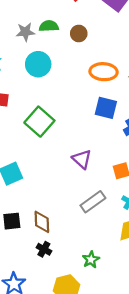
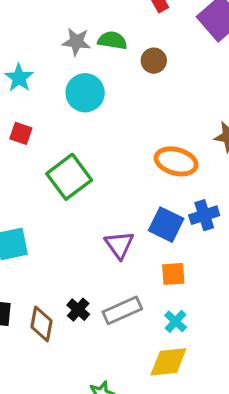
orange ellipse: (104, 72) -> (176, 161), moved
blue square: (106, 108) -> (166, 225), moved
black cross: (44, 249) -> (78, 310), moved

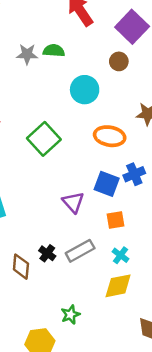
brown circle: (154, 61) -> (119, 61), moved
cyan circle: (85, 93) -> (85, 90), moved
green square: (69, 177) -> (44, 139), moved

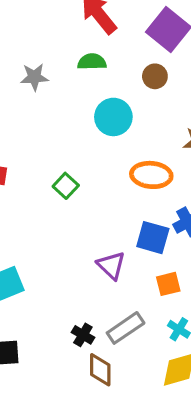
green semicircle: (54, 51) -> (92, 62), moved
green square: (44, 139) -> (66, 186), size x0.6
brown diamond: (21, 267) -> (100, 370), moved

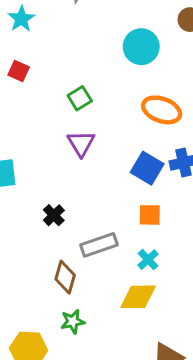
purple triangle: (111, 265) -> (81, 143), moved
black cross: (83, 335) -> (54, 215), moved

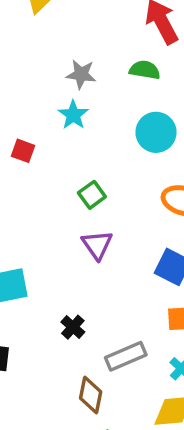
cyan star: (21, 19) -> (73, 115), moved
red square: (19, 71) -> (23, 151), moved

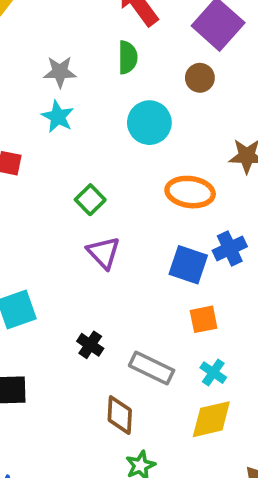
green semicircle: (145, 70) -> (128, 57), turned 88
gray rectangle: (126, 356) -> (152, 368), turned 57

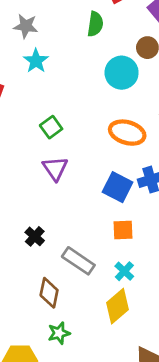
gray star: (60, 72) -> (26, 26), moved
cyan circle: (149, 123) -> (122, 73), moved
yellow diamond: (211, 419) -> (118, 306), turned -36

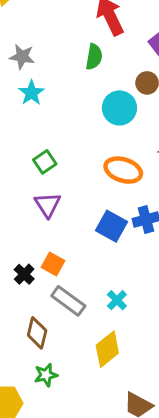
orange square: (123, 230) -> (53, 264), moved, turned 30
cyan cross: (124, 271) -> (117, 300), moved

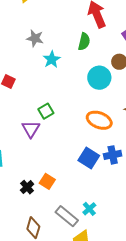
cyan star: (31, 93) -> (52, 59), moved
purple triangle: (48, 205) -> (31, 129), moved
gray rectangle: (68, 301) -> (67, 216), moved

